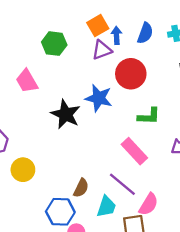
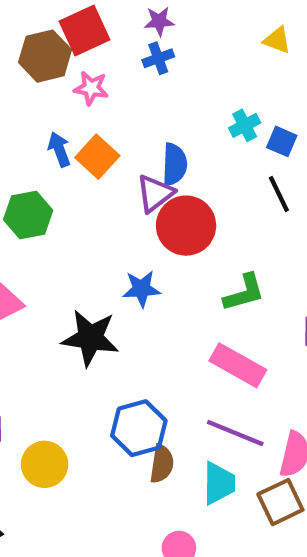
blue semicircle: (145, 33) -> (175, 164), moved
blue arrow: (117, 35) -> (59, 149), moved
purple triangle: (102, 50) -> (155, 193), moved
blue star: (99, 98) -> (141, 289), size x0.7
blue hexagon: (60, 212) -> (139, 428), moved

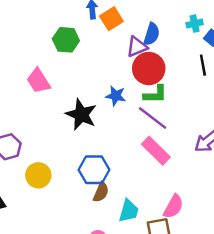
green L-shape: (244, 293) -> (155, 94), moved
purple line: (235, 433) -> (153, 118), moved

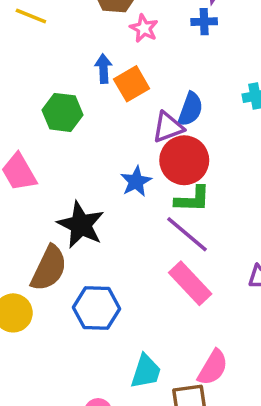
blue star: (116, 96) -> (136, 181), moved, turned 30
brown semicircle: (101, 192) -> (49, 268), moved, size x1.5

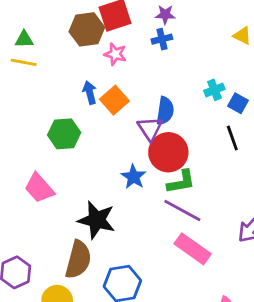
purple triangle: (168, 127) -> (150, 129), turned -32

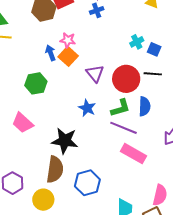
pink star: (115, 54) -> (68, 40), moved
blue semicircle: (165, 111) -> (145, 106), moved
black line: (232, 138) -> (153, 74), turned -60
red circle: (168, 152) -> (126, 79), moved

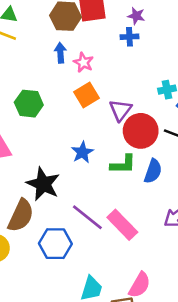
blue arrow: (50, 53) -> (60, 53), moved
orange square: (68, 56) -> (87, 95), moved
purple triangle: (95, 73) -> (120, 110), moved
purple line: (123, 128) -> (87, 217), moved

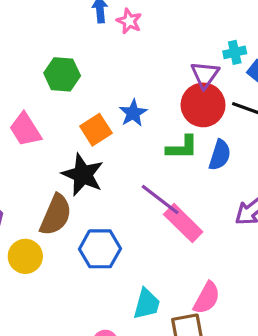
orange square: (87, 95) -> (96, 130), moved
purple triangle: (120, 110) -> (205, 75), moved
blue star: (82, 152) -> (133, 113), moved
purple line: (87, 217) -> (160, 200), moved

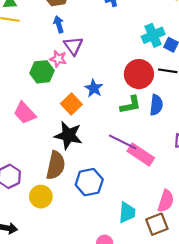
pink star: (129, 21) -> (58, 59), moved
cyan cross: (235, 52) -> (153, 35), size x1.5
purple triangle: (205, 75) -> (73, 46), moved

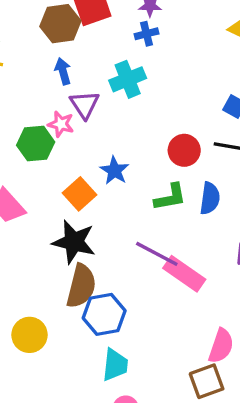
cyan cross: (153, 35) -> (128, 79), moved
red circle: (139, 74) -> (184, 150), size x0.7
brown semicircle: (56, 165) -> (81, 286), moved
cyan trapezoid: (127, 213) -> (115, 365), moved

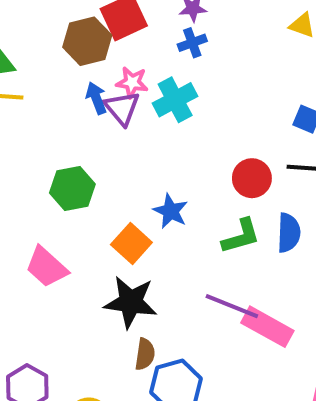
purple triangle: (85, 105) -> (122, 108), moved
pink star: (61, 124) -> (132, 82), moved
brown semicircle: (81, 286) -> (145, 354), size x0.6

